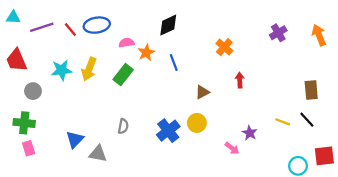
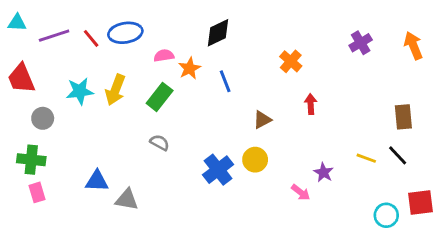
gray semicircle: (123, 126) -> (160, 143), moved, turned -72
blue triangle: (75, 139) -> (97, 181), turned 48

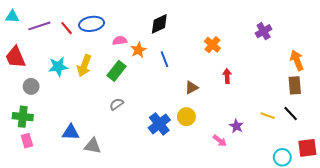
orange arrow: (413, 46) -> (297, 60), moved
gray semicircle: (160, 143) -> (117, 104), turned -64

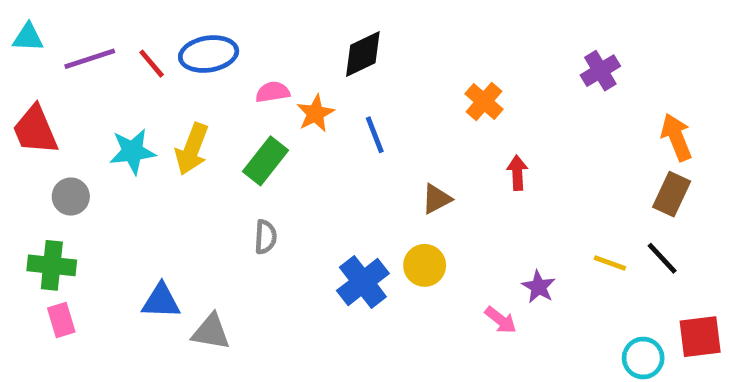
brown rectangle: (295, 85) -> (672, 194), turned 30
gray semicircle: (117, 104) -> (266, 237), turned 128

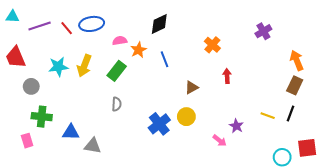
black line: (662, 258) -> (290, 113), turned 63
green cross: (52, 265) -> (42, 117), moved

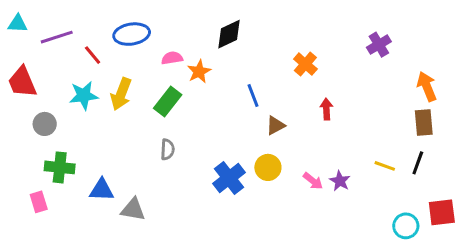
red line: (67, 28) -> (93, 55), moved
blue line: (164, 59) -> (253, 96), moved
brown rectangle: (295, 85) -> (424, 122), turned -30
pink arrow: (220, 141) -> (313, 181), moved

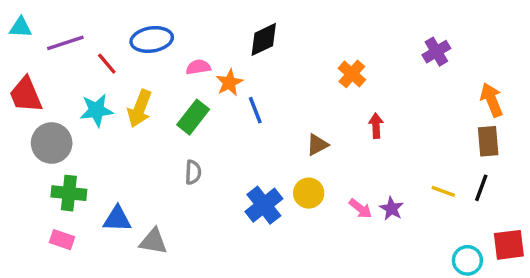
blue line: (253, 96) -> (255, 110), moved
gray circle: (45, 124) -> (52, 143), size x1.5
pink rectangle: (39, 202) -> (62, 240), moved, turned -54

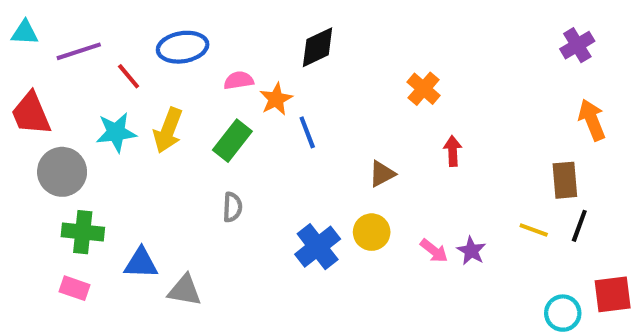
purple cross: (436, 52) -> (577, 45), moved
brown rectangle: (488, 141) -> (565, 180), moved

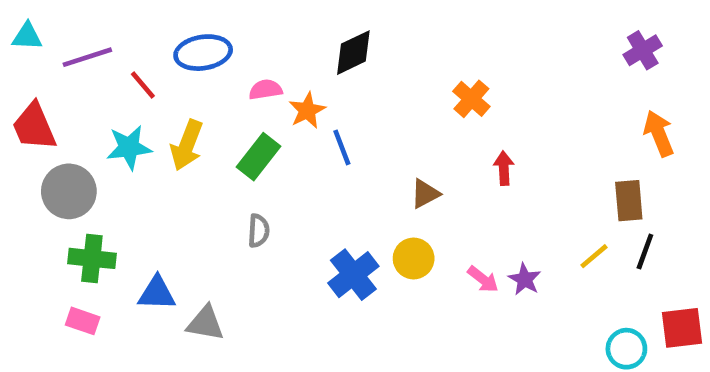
yellow line: (534, 230) -> (594, 256), turned -60

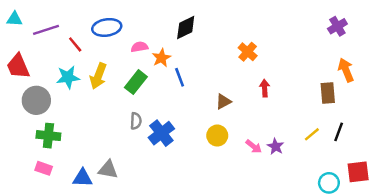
brown rectangle: (629, 201) -> (328, 93), moved
blue cross: (353, 275) -> (161, 133), moved
blue triangle: (157, 293) -> (82, 178), moved

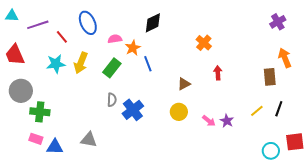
blue ellipse: (107, 27) -> (88, 23), turned 75
gray circle: (36, 100) -> (21, 91), moved
blue triangle: (82, 178) -> (55, 147), moved

